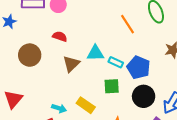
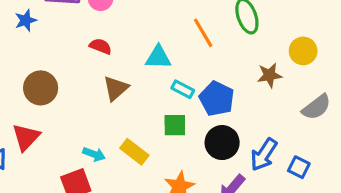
cyan triangle: (95, 53) -> (158, 57), moved
brown circle: (30, 55) -> (41, 88), moved

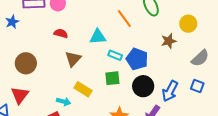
yellow rectangle: (134, 152) -> (83, 89), moved
blue square: (299, 167) -> (197, 86), moved

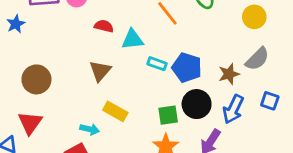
red semicircle: (61, 33) -> (104, 26), moved
brown star: (169, 41) -> (229, 74), moved
gray semicircle: (200, 58) -> (257, 59), moved
green square: (112, 78) -> (168, 115), moved

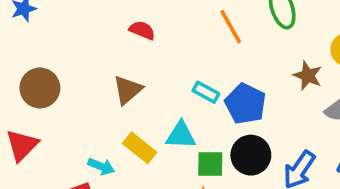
cyan triangle: (132, 39) -> (181, 135), moved
brown star: (229, 74) -> (308, 76), moved, turned 30

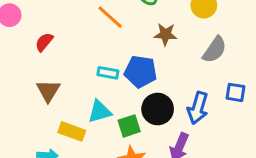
red semicircle: (142, 30) -> (44, 42), turned -54
brown star: (308, 76) -> (165, 34), moved

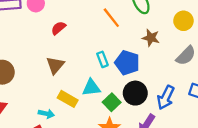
cyan rectangle: (108, 73) -> (102, 59), turned 49
green square: (129, 126) -> (112, 102), turned -36

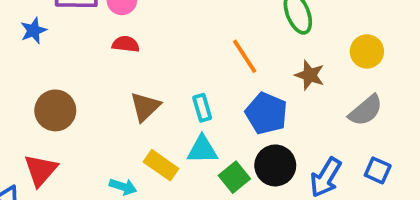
orange line: (111, 18) -> (245, 56), moved
red semicircle: (58, 28) -> (126, 44), moved, turned 42
cyan rectangle: (102, 59) -> (202, 108), moved

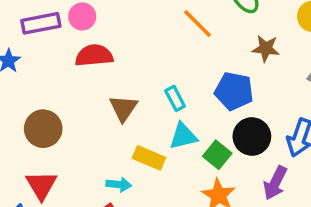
red semicircle: (126, 44) -> (94, 56), size x1.5
orange line: (245, 56) -> (198, 23), moved

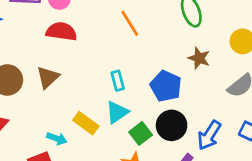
orange line: (198, 23) -> (130, 23), moved
brown triangle: (123, 108) -> (48, 77), moved
cyan triangle: (183, 136) -> (117, 112), turned -35

